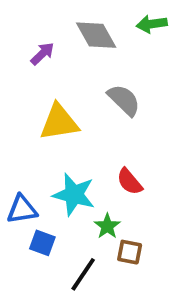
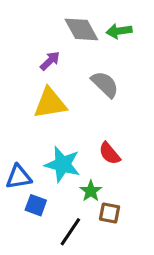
green arrow: (152, 24) -> (119, 31), moved
purple arrow: (42, 54) -> (50, 61), moved

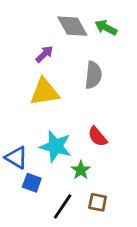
green arrow: (119, 31) -> (106, 28), turned 35
gray semicircle: (105, 84) -> (93, 75), turned 52
blue triangle: (19, 177) -> (16, 158), turned 40
brown square: (110, 213) -> (98, 202), moved

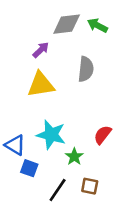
gray diamond: (72, 26) -> (67, 24), turned -68
red semicircle: (98, 137) -> (103, 135), moved, turned 78

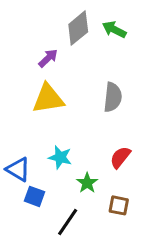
gray diamond: (67, 24) -> (78, 28), turned -32
gray semicircle: (86, 69) -> (113, 97), moved
cyan star: (51, 135) -> (60, 157), size x0.7
brown square: (90, 186) -> (119, 205), moved

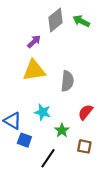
gray semicircle: (113, 97) -> (67, 81), moved

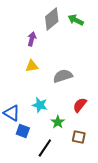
purple arrow: (34, 41) -> (32, 39), turned -32
yellow triangle: (34, 70) -> (32, 66), size x0.6
gray semicircle: (67, 81) -> (63, 76), turned -114

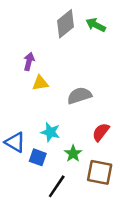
purple arrow: (32, 39) -> (29, 62), moved
blue square: (23, 131) -> (38, 157), moved
brown square: (79, 137) -> (100, 172), size x1.5

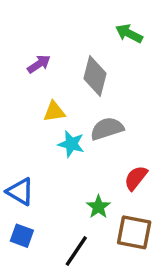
gray diamond: (65, 24) -> (95, 76), moved, turned -36
purple arrow: (29, 62) -> (39, 64), moved, turned 42
cyan star: (50, 132) -> (71, 144), moved
blue square: (38, 157) -> (22, 236), moved

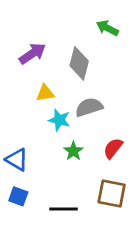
purple arrow: (39, 64) -> (32, 53), size x1.4
green star: (98, 207) -> (73, 151), moved
black line: (76, 251) -> (64, 209), turned 56

